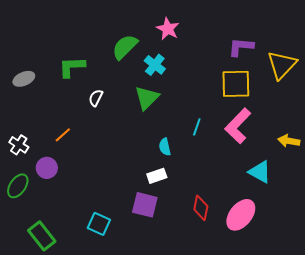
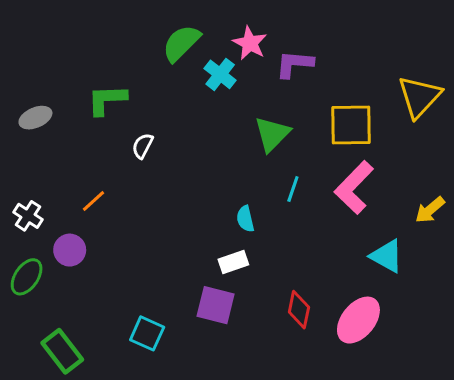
green semicircle: (125, 47) -> (181, 43), moved
purple L-shape: (241, 47) -> (294, 64), moved
cyan cross: (155, 65) -> (220, 74), moved
green triangle: (147, 98) -> (272, 134), moved
yellow arrow: (289, 141) -> (430, 210), turned -50

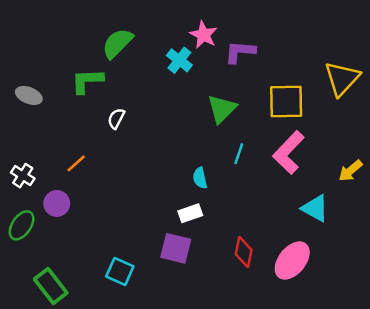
green semicircle: (181, 43) -> (117, 43), moved
gray ellipse: (35, 118) -> (29, 95), turned 45

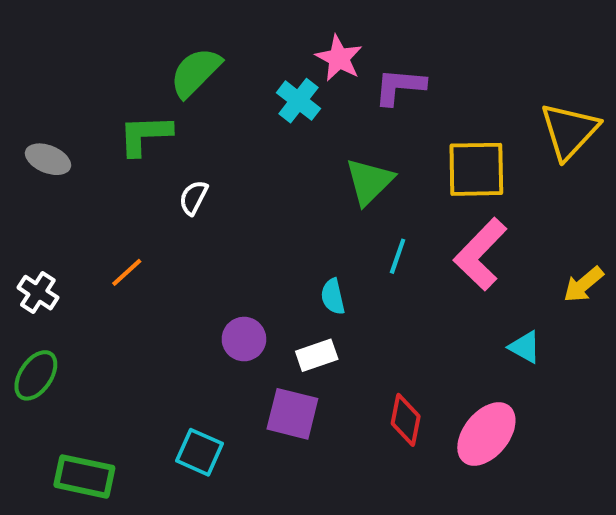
purple circle: (57, 203) -> (244, 339), moved
cyan triangle: (315, 208) -> (525, 347), size x0.7
green rectangle: (51, 286) -> (84, 476), turned -40

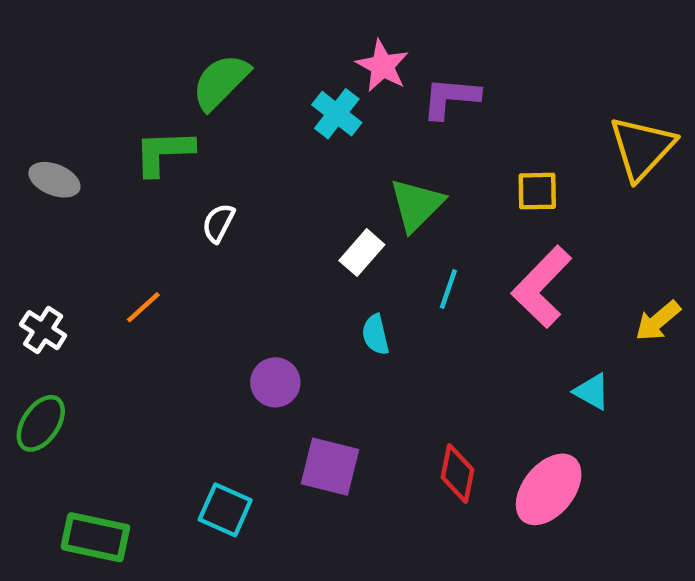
yellow square: (476, 169) -> (537, 191), size x0.6
white rectangle: (317, 355) -> (362, 253), moved, turned -30

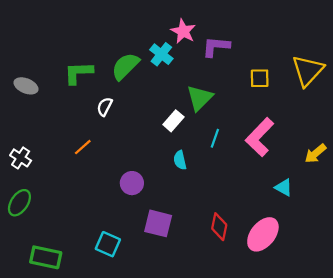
green semicircle: (221, 82) -> (125, 66), moved
yellow square: (537, 191) -> (260, 78), moved
orange line: (143, 307) -> (83, 147), moved

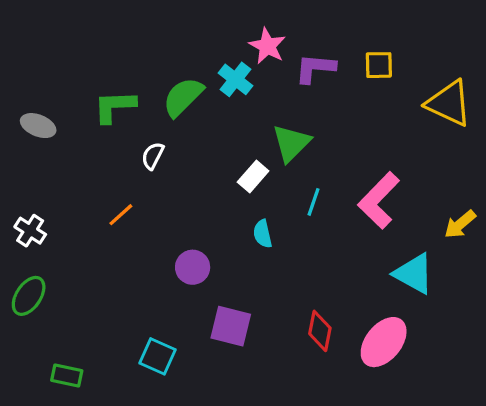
yellow triangle: (308, 71) -> (449, 103), turned -48
yellow square: (260, 78) -> (379, 65), moved
cyan triangle: (284, 187) -> (414, 274), size x1.6
green rectangle: (46, 257) -> (67, 375), size x0.7

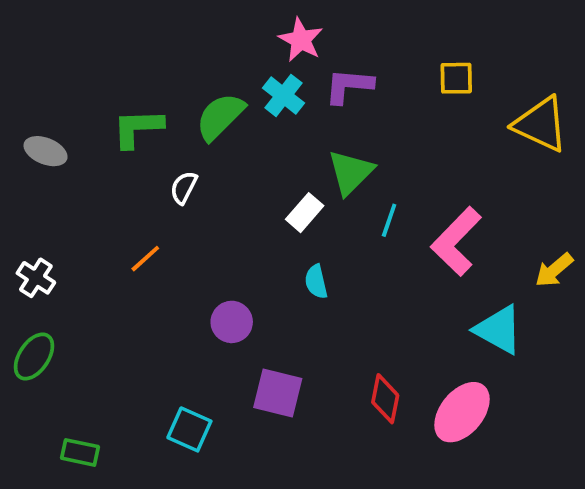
pink star: (267, 46) -> (301, 40), moved
purple L-shape: (315, 68) -> (349, 86), moved
cyan line: (314, 202) -> (389, 220), moved

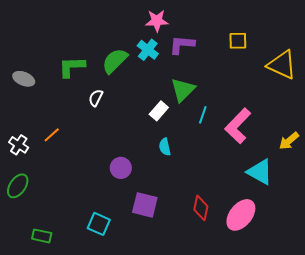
pink star: (301, 40) -> (157, 21), turned -30
orange line: (145, 259) -> (52, 135), moved

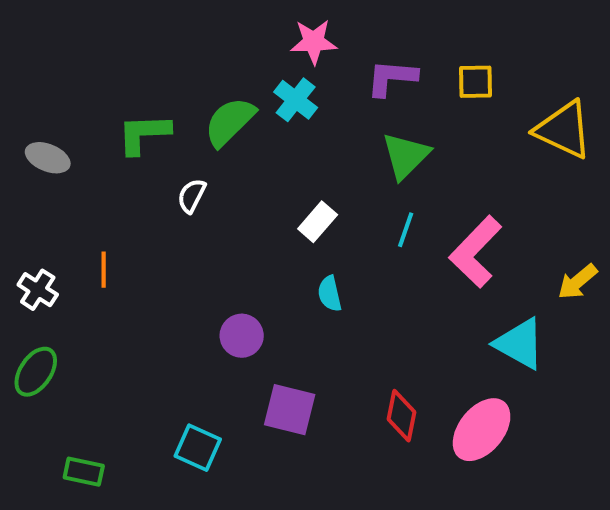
purple L-shape: (182, 45) -> (392, 78), moved
green triangle: (183, 90) -> (406, 156), moved
orange line: (52, 135) -> (104, 270), turned -48

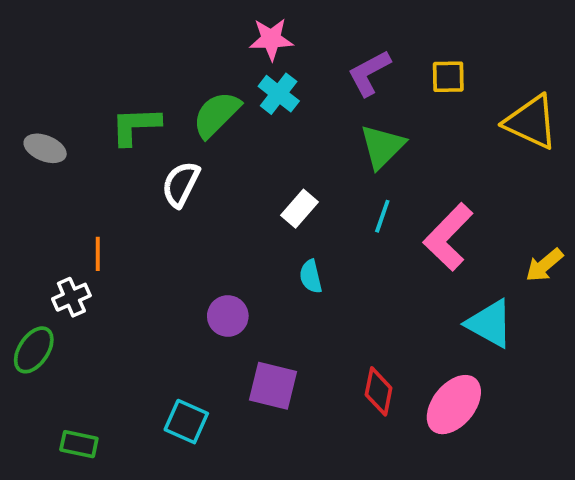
pink star: (314, 42) -> (271, 39), moved
purple L-shape: (392, 78) -> (369, 73), turned -33
white semicircle: (192, 196) -> (181, 184), size x1.4
white cross: (38, 290) -> (71, 297), moved, turned 33

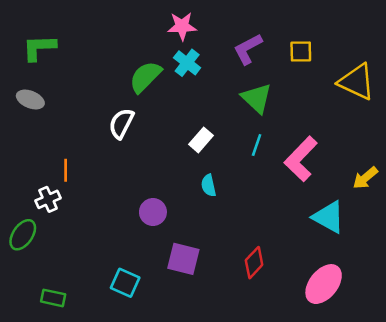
green L-shape: (135, 126) -> (39, 48), moved
green triangle: (382, 146) -> (257, 98), turned -32
red diamond: (379, 391) -> (254, 263), turned 32
pink ellipse: (454, 405) -> (324, 284), moved

